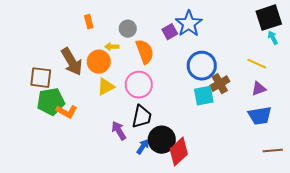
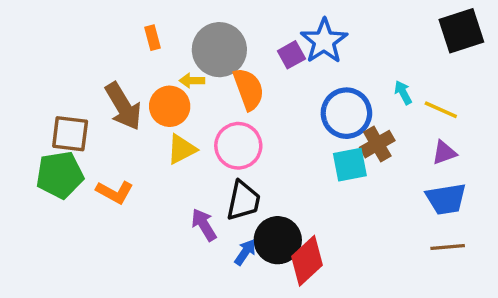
gray circle: (128, 29) -> (219, 50), size x1.8
cyan arrow: (273, 38) -> (403, 93), moved
green pentagon: (51, 102) -> (60, 175), moved
brown line: (273, 151) -> (448, 247), moved

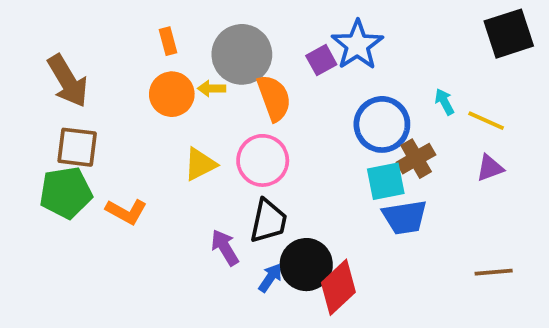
brown arrow: (123, 106) -> (68, 81), moved
orange circle: (170, 106) -> (172, 94), moved
blue trapezoid: (446, 199) -> (405, 217), moved

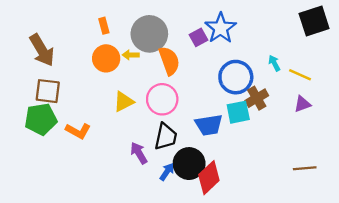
blue trapezoid: (405, 217) -> (209, 125), moved

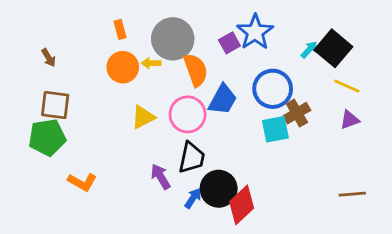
black square: (314, 21) -> (333, 48), moved, turned -32
brown arrow: (42, 50) -> (48, 58), size x0.5
cyan arrow: (274, 63) -> (309, 50), moved, turned 70
blue trapezoid: (209, 125) -> (223, 100), moved, turned -52
orange L-shape: (78, 131) -> (82, 182), moved

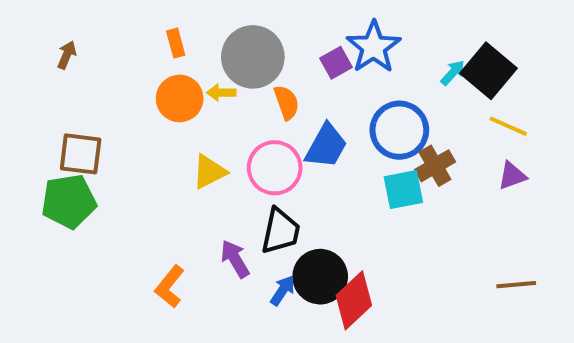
brown arrow: (48, 58) -> (67, 55), moved, turned -126
orange semicircle: (196, 70) -> (287, 102), size x0.7
orange L-shape: (82, 182) -> (170, 287), moved, turned 100

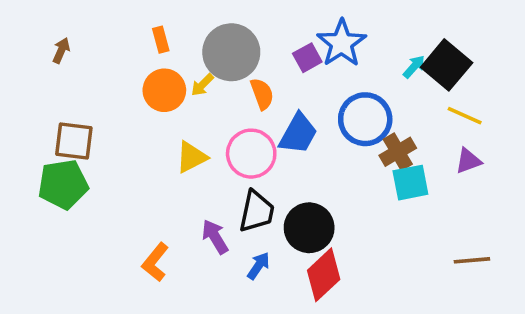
yellow arrow: (221, 93) -> (202, 85), turned -45
cyan square: (403, 190) -> (410, 183), moved
black circle: (320, 277) -> (309, 228), moved

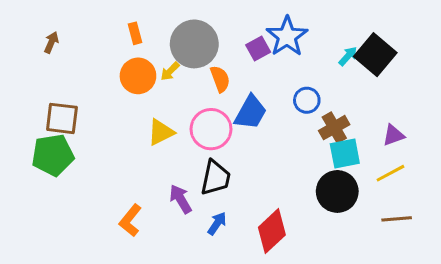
yellow line: (465, 116) -> (390, 173), moved, turned -52
blue circle: (365, 119) -> (307, 100), size x0.6
black circle: (309, 228) -> (337, 191), moved

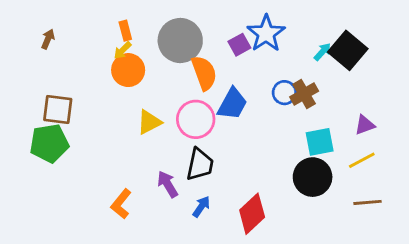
yellow arrow: (170, 71) -> (122, 50), moved
orange semicircle: (220, 79) -> (204, 73), size x1.4
brown cross: (334, 128) -> (304, 94), moved

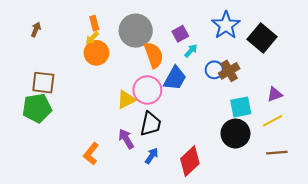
blue star: (266, 33) -> (226, 25), moved
cyan arrow: (322, 52) -> (191, 51), moved
yellow triangle: (149, 122) -> (126, 100), moved

